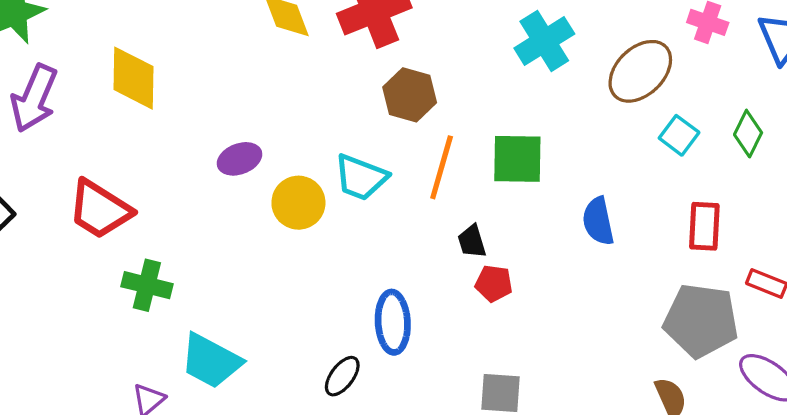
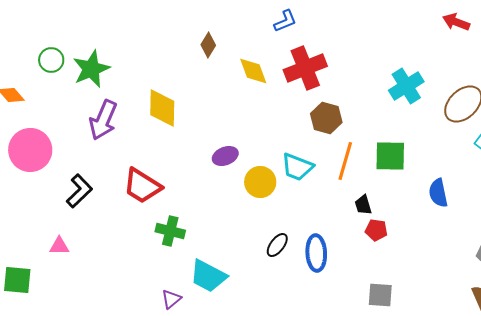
black ellipse: (342, 376) -> (277, 245), moved

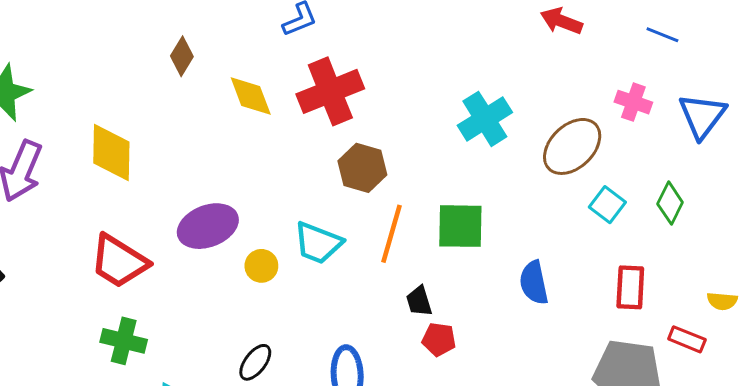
purple ellipse: (225, 156) -> (208, 226), size x1.5
yellow circle: (260, 182) -> (261, 266), size x0.7
red trapezoid: (142, 186) -> (119, 261), moved
black ellipse: (277, 245) -> (255, 362), moved

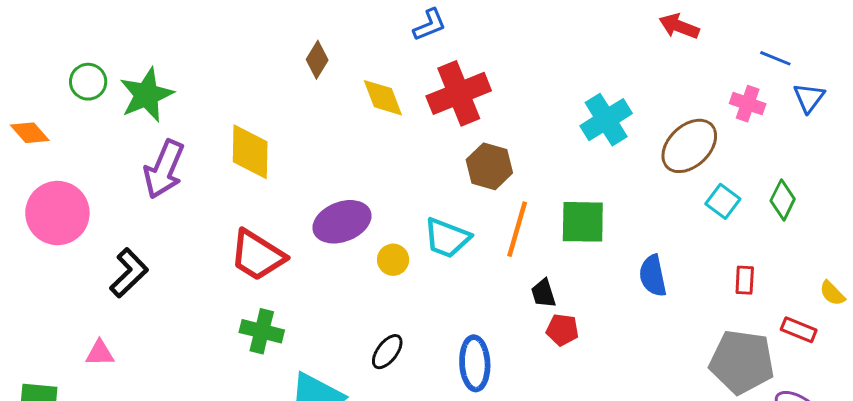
blue line: (662, 35) -> (775, 58), moved
blue triangle: (702, 116) -> (809, 98), moved, size x0.7
red rectangle: (630, 287) -> (745, 280), size x0.7
yellow semicircle: (722, 301) -> (832, 293), turned 40

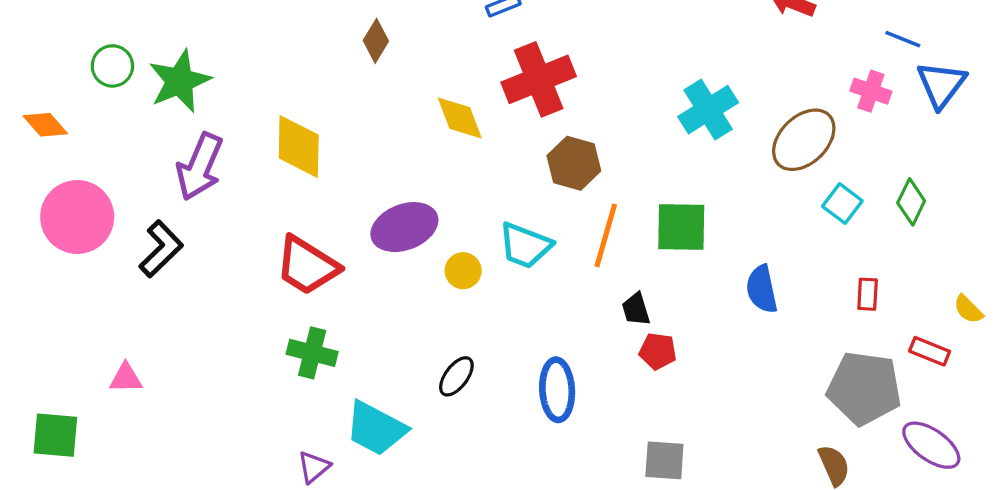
yellow diamond: (383, 98) -> (460, 118), moved
blue triangle: (809, 98) -> (941, 84), size x1.4
black L-shape: (129, 273) -> (161, 249), moved

